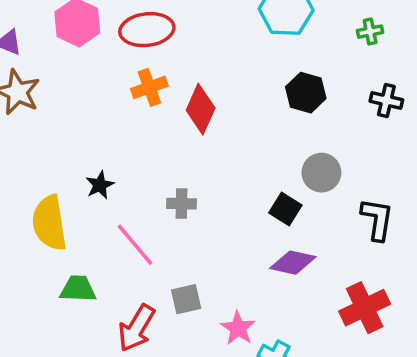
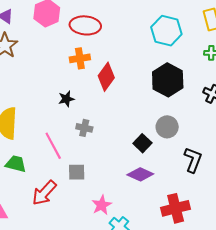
black hexagon: (306, 93) -> (168, 80), size x1.4
black star: (100, 185) -> (66, 99), moved
gray square: (186, 299) -> (77, 172), moved

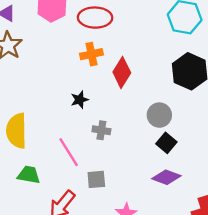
gray circle: (167, 127) -> (159, 115), moved

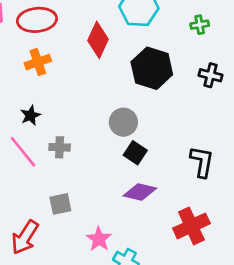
red diamond: (122, 72) -> (98, 40), moved
pink line: (69, 152) -> (23, 152), moved

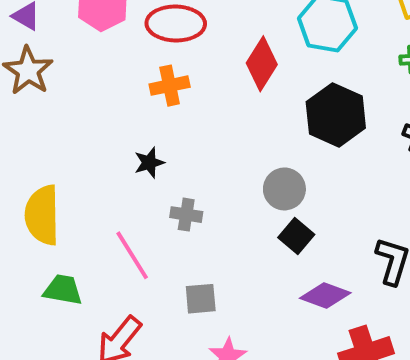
pink line: (23, 152) -> (132, 255), moved
purple diamond: (140, 192) -> (325, 296), moved
gray square: (60, 204) -> (201, 299), moved

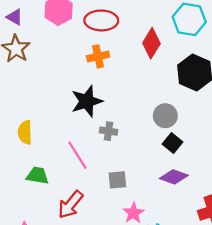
black star: (149, 163) -> (87, 101), size x1.8
yellow semicircle: (42, 215) -> (25, 132), size x0.7
purple diamond: (325, 296) -> (174, 177), moved

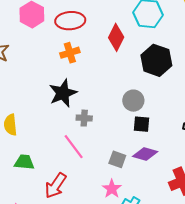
black square: (172, 143) -> (142, 124), turned -30
pink line: (77, 155) -> (74, 147), moved
gray square: (117, 180) -> (117, 159), moved, turned 30

